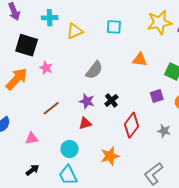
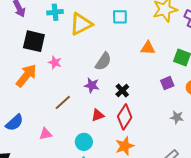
yellow triangle: (75, 31) -> (81, 24), size x1.4
purple star: (87, 101) -> (92, 85), moved
red diamond: (131, 125) -> (125, 117), moved

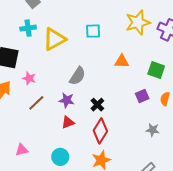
brown line: (63, 102) -> (36, 103), moved
red triangle: (98, 115) -> (68, 122), moved

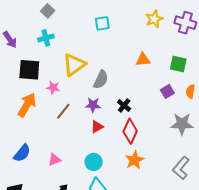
yellow star: (138, 22) -> (154, 19), size x0.7
cyan square: (93, 31) -> (102, 23), moved
yellow triangle: (54, 39) -> (74, 65), moved
gray star: (153, 130) -> (182, 124), size x1.6

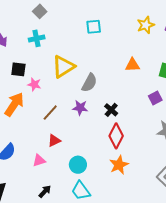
black square: (29, 70) -> (18, 69), size x0.7
pink star: (53, 88) -> (34, 84), moved
red triangle: (97, 127) -> (54, 141), moved

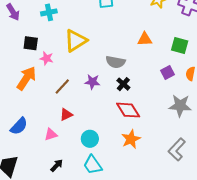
gray semicircle: (89, 83) -> (116, 62), moved, turned 72
red diamond: (116, 136) -> (128, 110), turned -60

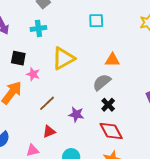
orange triangle: (145, 39) -> (112, 60), moved
gray semicircle: (116, 62) -> (102, 82), turned 126
purple star: (92, 82) -> (76, 114), moved

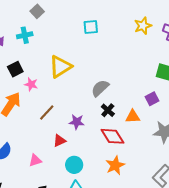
cyan cross: (38, 28) -> (25, 35), moved
black square: (18, 58) -> (15, 69), turned -35
orange triangle: (112, 60) -> (133, 117), moved
red triangle: (49, 131) -> (59, 141), moved

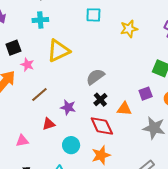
yellow star: (143, 26) -> (129, 29), moved
cyan cross: (25, 35) -> (40, 20), moved
cyan circle: (74, 165) -> (71, 145), moved

